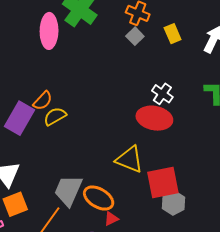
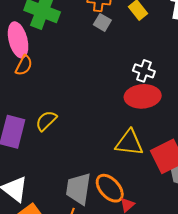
orange semicircle: (43, 101) -> (24, 65), moved
orange ellipse: (99, 198) -> (110, 188), turned 32

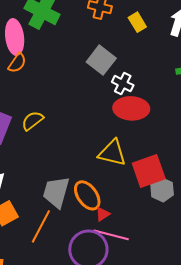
gray square: (102, 22) -> (101, 60), moved, size x1.6
white cross: (144, 71) -> (123, 84), moved

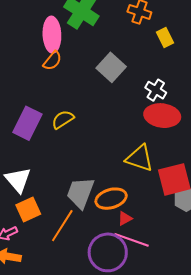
yellow rectangle: (137, 22) -> (165, 38), moved
gray square: (101, 60) -> (111, 67), moved
orange ellipse: (87, 195) -> (111, 199), turned -76

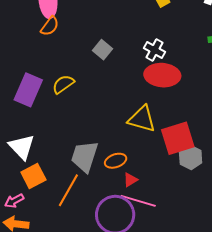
gray square: (111, 67) -> (103, 50), moved, size x0.7
orange ellipse: (111, 199) -> (116, 161), size x0.7

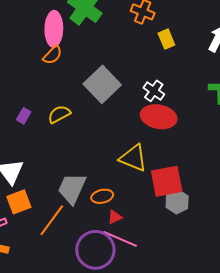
gray square: (103, 50) -> (102, 84), size x1.8
purple rectangle: (28, 90) -> (24, 116), size x0.5

